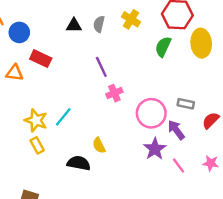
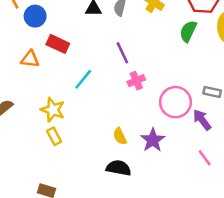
cyan line: (63, 117) -> (83, 79), moved
purple star: (155, 149) -> (153, 140), moved
black semicircle: (79, 163) -> (119, 168), moved

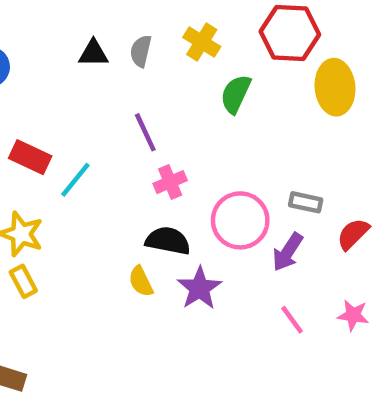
green semicircle: (188, 31) -> (236, 94), moved
red rectangle: (58, 44) -> (30, 157), moved
purple arrow: (202, 120) -> (288, 252), turned -110
black semicircle: (119, 168) -> (168, 241), moved

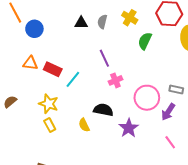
black semicircle: (168, 241) -> (103, 110), moved
yellow semicircle: (141, 281) -> (84, 125), moved

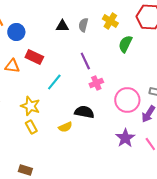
red rectangle: (53, 69) -> (34, 57), moved
yellow semicircle: (84, 125) -> (65, 127), turned -88
purple star: (129, 128) -> (125, 138), moved

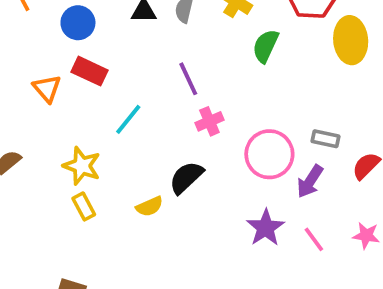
blue circle: (16, 32) -> (78, 23), moved
orange triangle: (12, 66) -> (47, 88), turned 42
black semicircle: (84, 112) -> (186, 177), turned -54

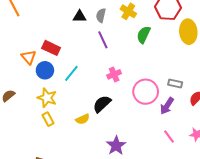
blue circle: (78, 23) -> (45, 70), moved
purple line: (188, 79) -> (103, 40), moved
purple star: (266, 228) -> (116, 146), moved

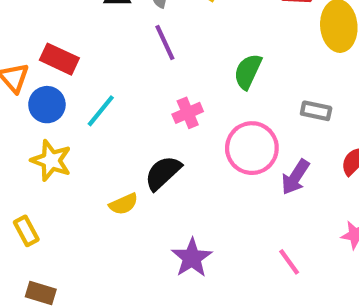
green semicircle: (144, 35) -> (248, 71), moved
gray rectangle: (175, 84) -> (316, 111), moved
yellow rectangle: (48, 119) -> (26, 231), moved
pink line: (169, 136) -> (289, 262), moved

